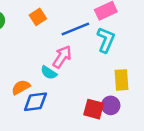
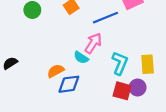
cyan L-shape: (106, 40) -> (120, 63), moved

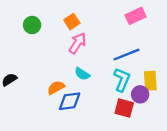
blue line: (105, 18) -> (126, 55), moved
pink arrow: (93, 43) -> (78, 43), moved
purple circle: (138, 87) -> (140, 94), moved

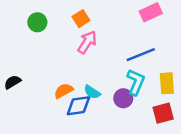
cyan semicircle: (82, 74) -> (92, 92), moved
purple circle: (140, 94) -> (123, 98), moved
red square: (124, 108) -> (163, 113), moved, turned -30

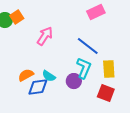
orange square: (81, 19) -> (17, 17), moved
blue line: (141, 55) -> (88, 46), turned 60
red square: (163, 113) -> (106, 93), turned 36

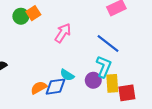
yellow rectangle: (109, 69) -> (112, 83), moved
orange semicircle: (26, 75) -> (39, 88), moved
red square: (106, 93) -> (127, 93), turned -30

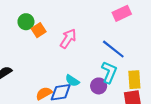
orange square: (33, 13) -> (39, 30), moved
yellow rectangle: (112, 83) -> (134, 80), moved

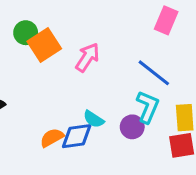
pink rectangle: (122, 13) -> (166, 20), turned -42
orange square: (39, 30) -> (44, 45), size x1.5

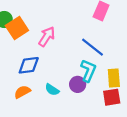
cyan semicircle: (94, 119) -> (52, 90), moved
blue diamond: (77, 136) -> (29, 65), moved

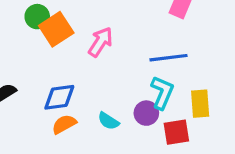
blue line: (93, 47) -> (169, 58), turned -45
blue diamond: (29, 65) -> (59, 97), moved
red square: (112, 97) -> (176, 132), moved

